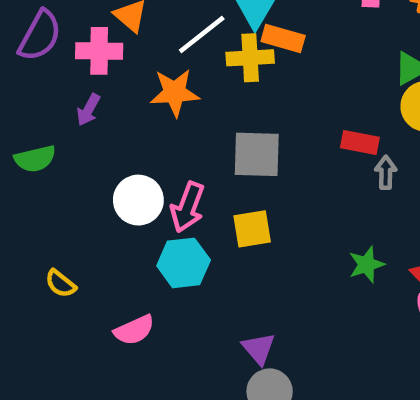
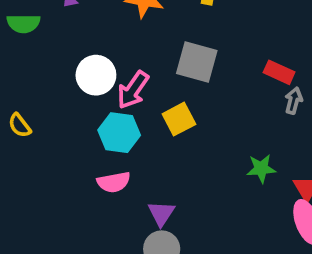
yellow square: (252, 229) -> (179, 119), turned -32
pink semicircle: (134, 330) -> (114, 182), moved

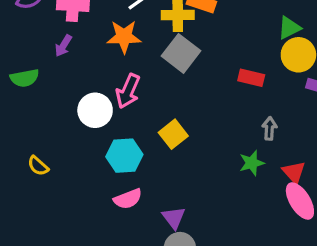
gray square: (197, 62) -> (181, 53), moved, turned 33
pink arrow: (133, 90) -> (128, 91), moved
gray arrow: (294, 101) -> (269, 128), moved

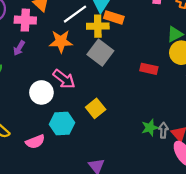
pink arrow: (128, 91) -> (64, 79), turned -75
gray arrow: (269, 128) -> (163, 130), moved
pink semicircle: (128, 199) -> (35, 142), moved

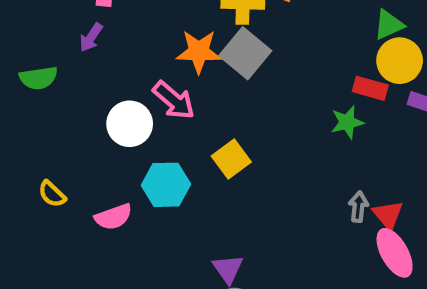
orange star: (61, 41) -> (199, 51), moved
red rectangle: (149, 69) -> (370, 88), moved
green star: (150, 128) -> (347, 122), moved

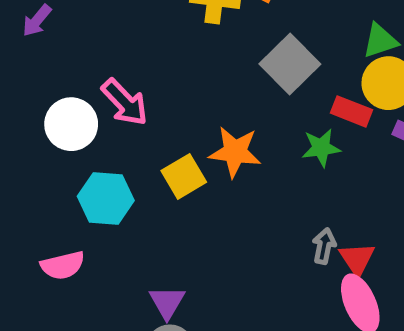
orange star: (199, 51) -> (235, 152), moved
gray square: (245, 53) -> (290, 64), moved
pink semicircle: (113, 217) -> (63, 265), moved

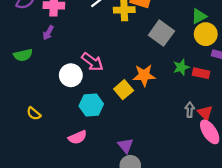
red rectangle: (351, 111) -> (201, 73), moved

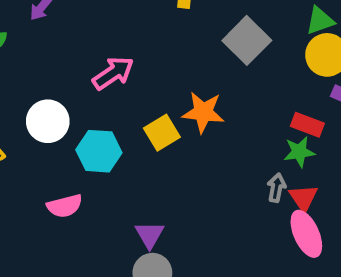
pink arrow: (92, 62) -> (113, 73), turned -80
green star: (181, 67) -> (299, 152), moved
white circle: (71, 75) -> (48, 121), moved

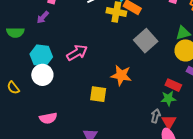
yellow square: (162, 133) -> (98, 94), moved, turned 36
cyan hexagon: (99, 151) -> (41, 55), moved

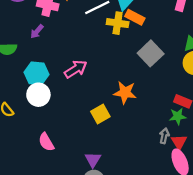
yellow square: (98, 94) -> (100, 114), turned -36
pink semicircle: (48, 118) -> (46, 142), turned 72

